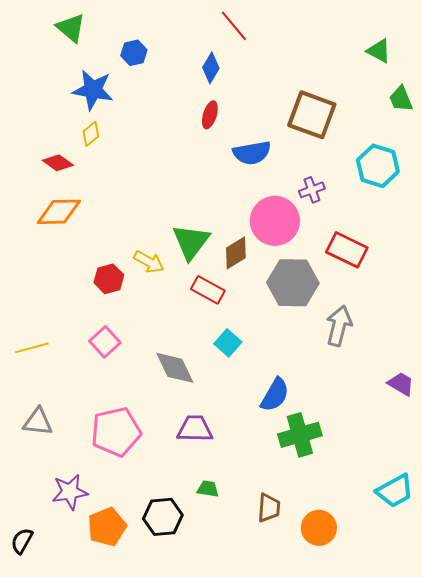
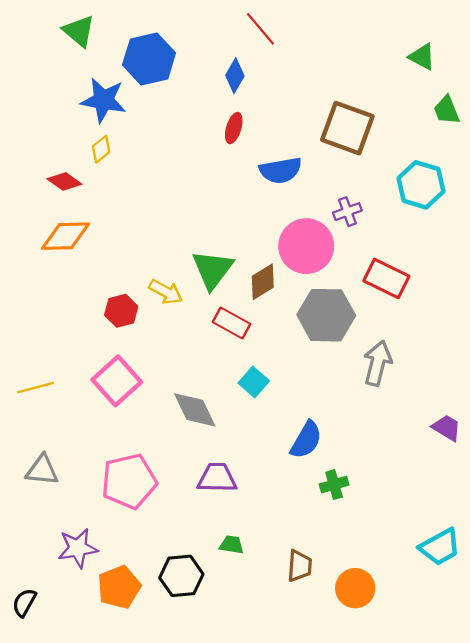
blue hexagon: (134, 53) -> (149, 59), size x1.8
pink square: (105, 342) -> (117, 381), size x1.4
green cross: (300, 435) -> (334, 485), size x0.6

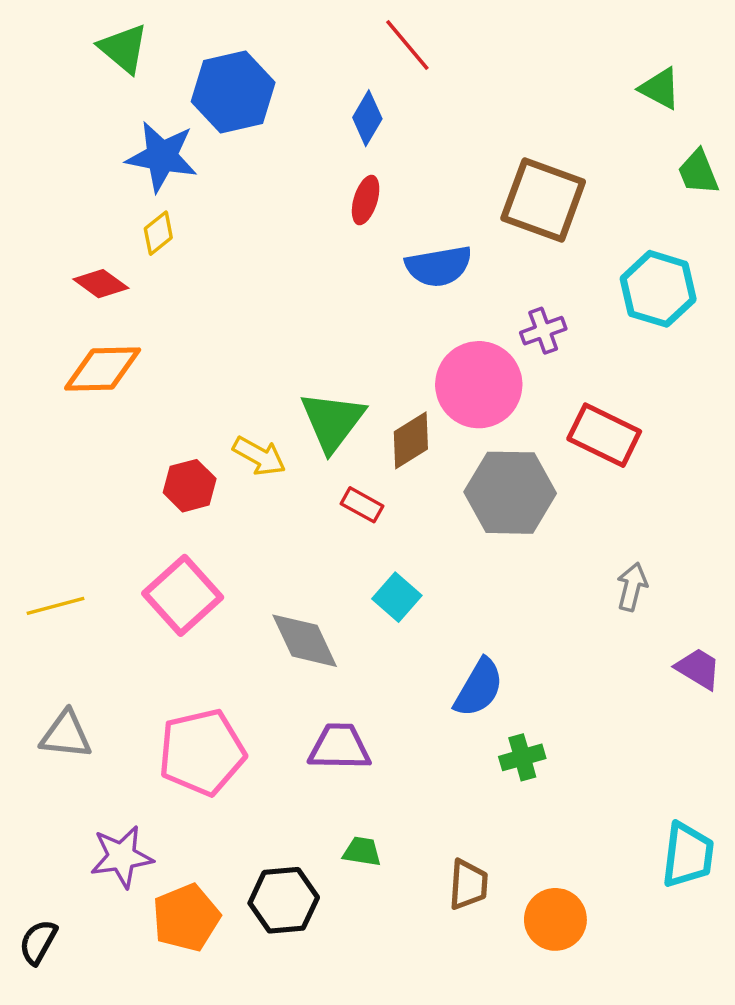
red rectangle: (232, 323) -> (362, 505), size x0.7
gray arrow: (377, 363) -> (632, 587), moved, size x0.7
cyan trapezoid: (440, 547) -> (688, 855), turned -54

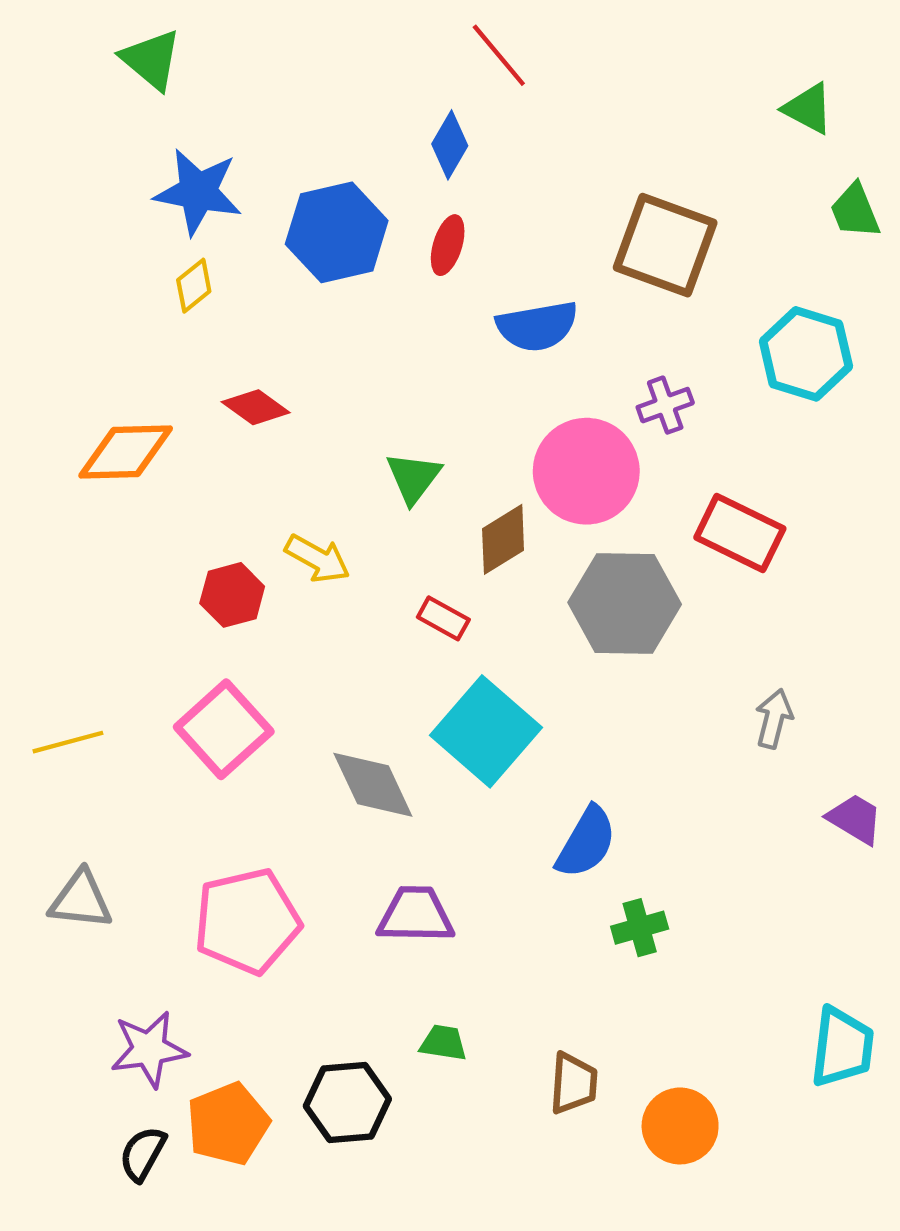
blue hexagon: (233, 92) -> (337, 232), moved
red diamond: (101, 284) -> (256, 407), moved
green triangle: (332, 421) -> (413, 478), moved, size x0.7
cyan square: (397, 597) -> (486, 731), size x1.8
black semicircle: (38, 942) -> (143, 1154), moved

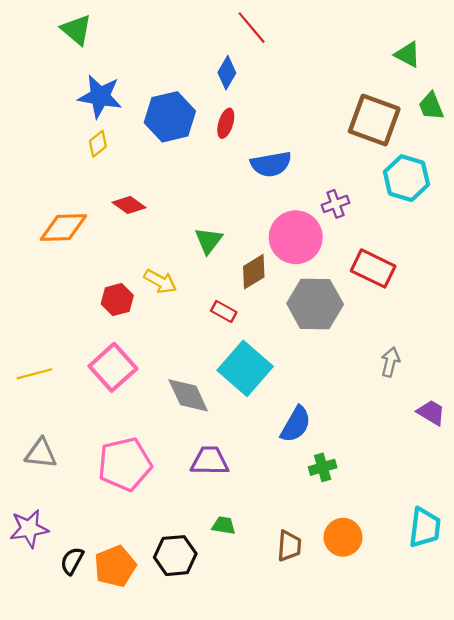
brown square: (665, 245) -> (374, 120), moved
purple star: (149, 1049) -> (29, 529), moved
orange circle: (680, 1126) -> (343, 537), moved
black semicircle: (143, 1154) -> (72, 561), moved

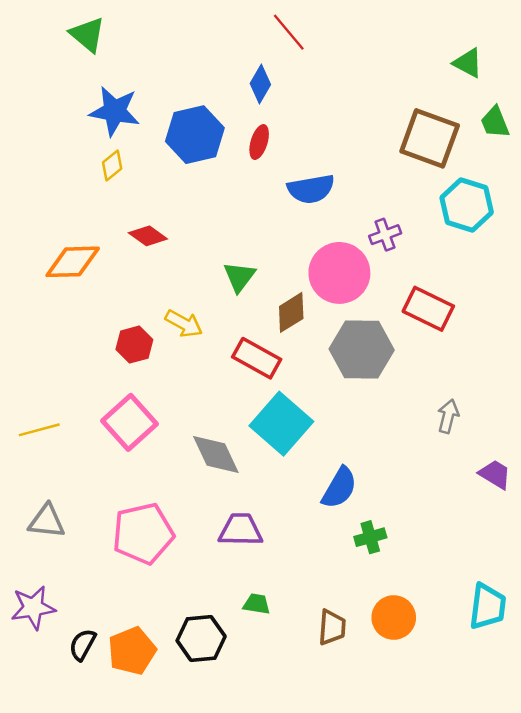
red rectangle: (224, 311) -> (257, 358), size x1.6

